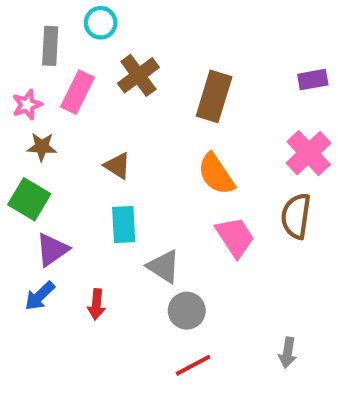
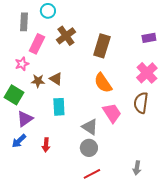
pink star: (27, 105) -> (22, 64), moved
brown star: (42, 147) -> (38, 81), moved
gray triangle: (164, 267) -> (90, 127), moved

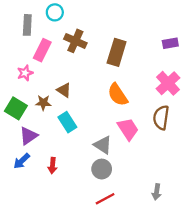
brown cross: (66, 36) -> (75, 41), turned -30
brown star: (38, 81) -> (43, 103), moved
cyan rectangle: (59, 107) -> (67, 122), turned -30

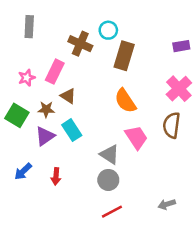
cyan circle: (55, 12) -> (108, 30), moved
pink rectangle: (42, 50) -> (55, 72), moved
purple triangle: (28, 136) -> (45, 136), moved
gray arrow: (157, 192) -> (167, 204), turned 63

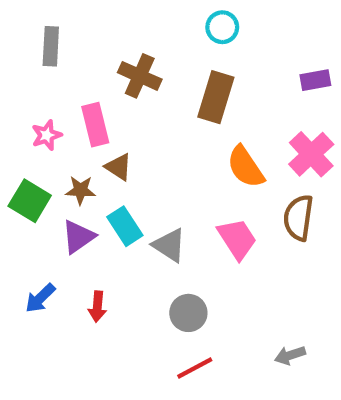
cyan circle: (108, 30) -> (222, 27), moved
pink rectangle: (55, 72) -> (95, 125), turned -40
orange semicircle: (125, 101) -> (246, 167), moved
gray triangle: (110, 154) -> (169, 245), moved

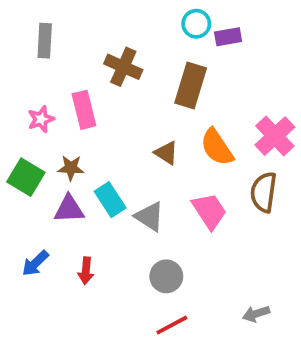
purple rectangle: (315, 80) -> (228, 37), moved
brown triangle: (119, 167) -> (166, 153), moved
purple triangle: (78, 237) -> (69, 209), turned 32

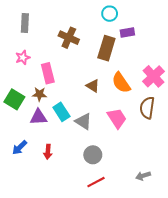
purple rectangle: (228, 37) -> (127, 32), moved
pink rectangle: (84, 110) -> (48, 73), moved
pink star: (41, 119) -> (23, 58), moved

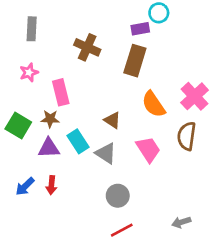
cyan circle: (110, 14) -> (159, 13), moved
purple rectangle: (127, 32) -> (140, 29), moved
brown triangle: (93, 86) -> (112, 120), moved
red arrow: (48, 152) -> (51, 185), moved

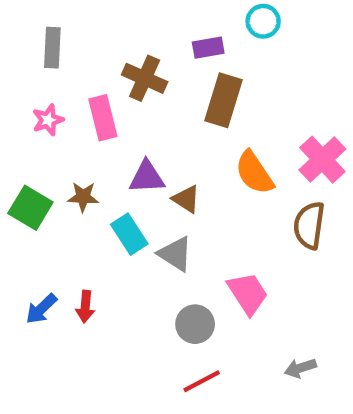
purple rectangle: (140, 29) -> (208, 48), moved
pink rectangle: (61, 92) -> (103, 118), moved
purple triangle: (49, 148) -> (147, 177), moved
pink trapezoid: (148, 149) -> (248, 293), moved

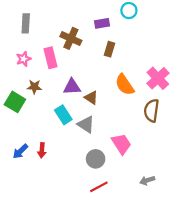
brown rectangle: (224, 100) -> (110, 49), size x0.6
brown star: (83, 197) -> (34, 87), moved

